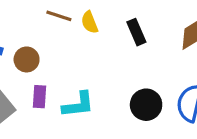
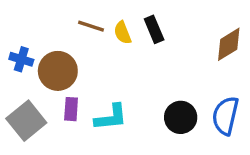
black rectangle: (136, 32) -> (154, 29), moved
brown circle: (27, 59) -> (58, 71), size x1.5

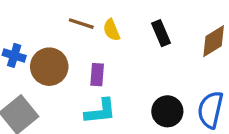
black rectangle: (154, 29) -> (161, 33), moved
purple rectangle: (71, 109) -> (97, 75), moved

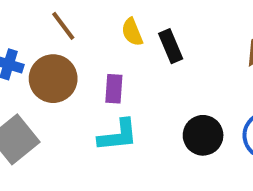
brown line: (81, 24) -> (63, 26), moved, turned 35
black rectangle: (161, 33) -> (171, 46), moved

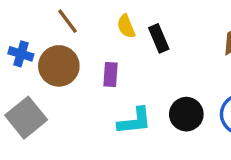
cyan L-shape: (118, 135) -> (135, 121), moved

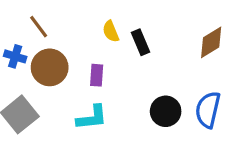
brown line: (67, 21) -> (39, 27), moved
cyan L-shape: (135, 121) -> (92, 118), moved

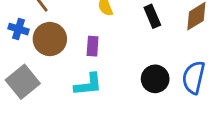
black rectangle: (141, 42) -> (152, 16), moved

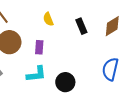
black circle: (155, 79) -> (65, 82), moved

